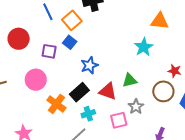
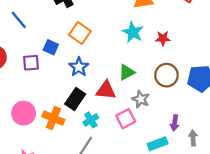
orange square: (72, 20) -> (80, 33), moved
red star: (175, 71) -> (163, 38), moved
pink circle: (36, 80) -> (24, 113), moved

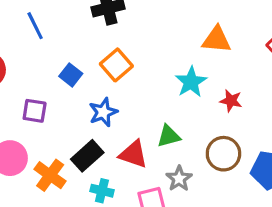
purple square: (31, 63) -> (35, 111), moved
cyan cross: (91, 120) -> (102, 191), turned 32

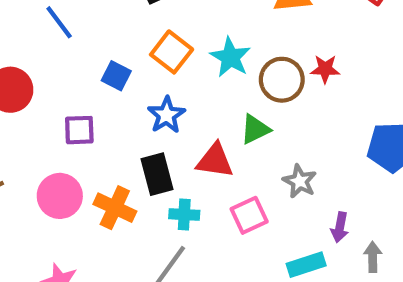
cyan star: (191, 82) -> (230, 57), moved
brown circle: (223, 154) -> (282, 80), moved
black rectangle: (87, 156) -> (157, 174), turned -52
gray star: (179, 179) -> (300, 181), moved

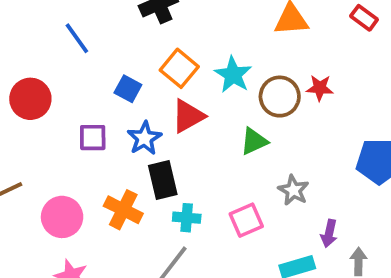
blue star: (166, 115) -> (145, 138), moved
red triangle: (215, 161) -> (188, 116), moved, turned -39
pink circle: (60, 196) -> (62, 217), moved

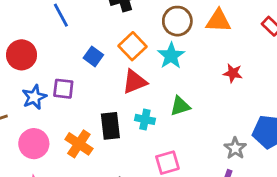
brown circle: (280, 97) -> (177, 21), moved
blue star: (145, 138) -> (34, 97), moved
gray star: (293, 190) -> (235, 148), moved
cyan cross: (187, 218) -> (145, 119), moved

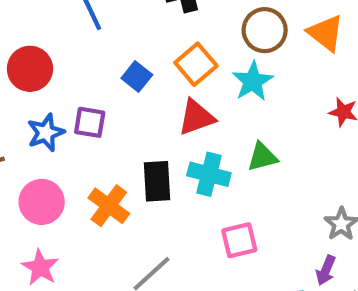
orange triangle: (218, 21) -> (326, 33), turned 32
cyan cross: (145, 119) -> (209, 174), size x1.4

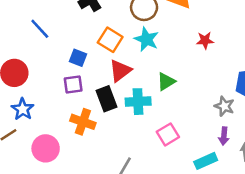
purple square: (90, 122) -> (73, 84), moved
blue star: (46, 133) -> (23, 109), moved
black rectangle: (157, 181) -> (106, 99), moved
orange cross: (109, 206) -> (83, 122), moved

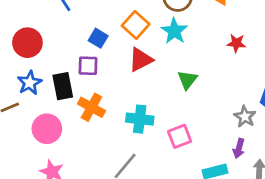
green triangle: (166, 82) -> (187, 80), turned -30
black rectangle: (106, 99) -> (63, 86), moved
cyan cross: (138, 102) -> (140, 119), moved

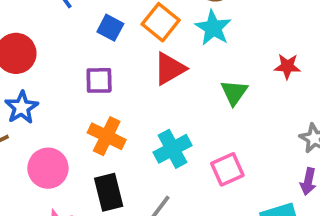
blue square: (98, 38) -> (110, 28), moved
red star: (236, 43) -> (287, 66), moved
black rectangle: (63, 86) -> (109, 192), moved
cyan cross: (140, 119) -> (173, 149), turned -32

